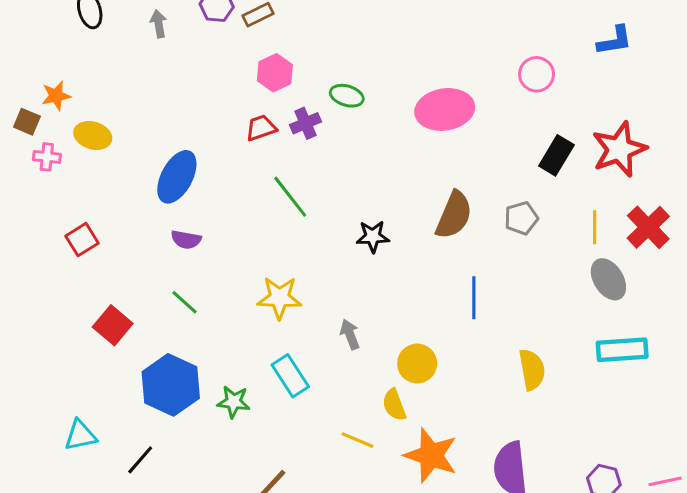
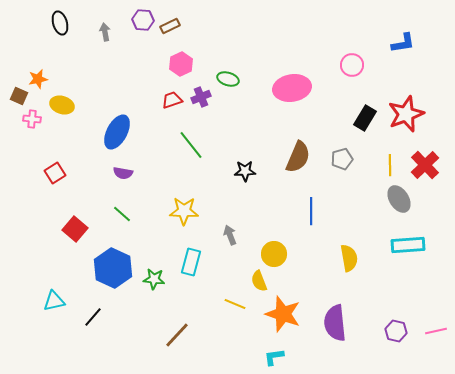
cyan rectangle: (290, 376) -> (191, 262), turned 48

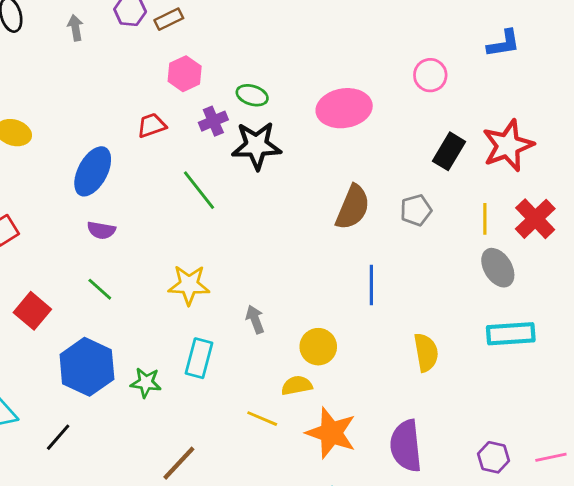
red trapezoid: (172, 100) -> (152, 125), moved
black star: (245, 171) -> (256, 146), moved, size x1.6
yellow semicircle: (259, 281) -> (297, 385), turned 100

